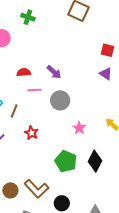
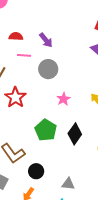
red star: (31, 133) -> (15, 97), size x1.5

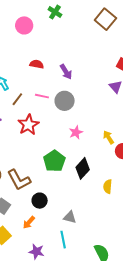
pink line: (24, 55) -> (42, 96), moved

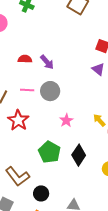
red semicircle: (37, 64) -> (25, 59), moved

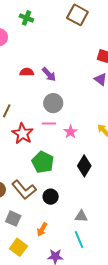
pink line: (27, 90) -> (49, 124), moved
green pentagon: (49, 152) -> (43, 162), moved
black circle: (41, 193) -> (51, 197), moved

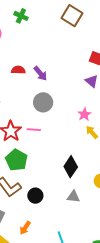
pink line: (49, 124) -> (34, 130), moved
pink star: (71, 132) -> (84, 114), moved
green pentagon: (43, 162) -> (17, 160), moved
gray triangle: (81, 216) -> (73, 197), moved

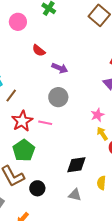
red semicircle: (18, 70) -> (39, 50), moved, turned -152
purple arrow: (40, 73) -> (60, 68), turned -35
black diamond: (71, 167) -> (76, 165), turned 40

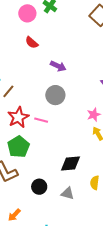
pink circle: (18, 22) -> (27, 13), moved
red semicircle: (39, 50) -> (32, 42), moved
black circle: (37, 188) -> (39, 187), moved

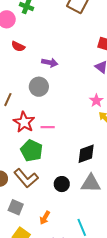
gray circle: (55, 95) -> (39, 87), moved
pink line: (41, 120) -> (48, 127), moved
gray triangle: (68, 193) -> (91, 183), size x1.5

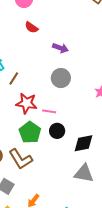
gray circle: (39, 87) -> (61, 78), moved
red star: (24, 122) -> (26, 103), turned -30
black circle: (62, 184) -> (57, 131), moved

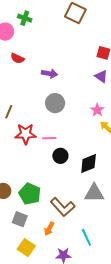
green pentagon: (30, 132) -> (30, 194), moved
brown L-shape: (21, 159) -> (63, 207), moved

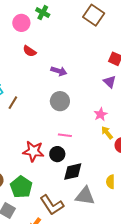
red star: (26, 134) -> (33, 151), moved
pink line: (49, 138) -> (65, 135), moved
black diamond: (89, 164) -> (73, 172), moved

